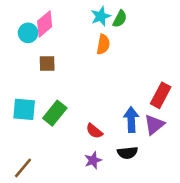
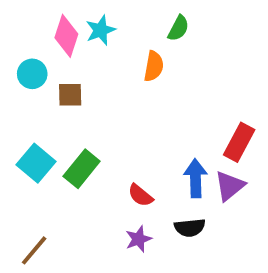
cyan star: (101, 16) -> (101, 30), moved
pink diamond: (45, 24) -> (66, 36), turned -32
cyan circle: (28, 33) -> (32, 74), moved
cyan square: (24, 109) -> (36, 163), turned 35

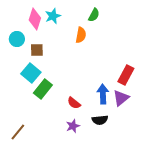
cyan square: (36, 163) -> (31, 73), moved

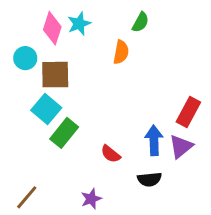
brown square: (37, 50) -> (55, 75), size x1.5
purple star: (73, 126) -> (91, 199), moved

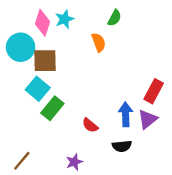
orange semicircle: (121, 52) -> (99, 42), turned -30
cyan circle: (25, 58) -> (21, 47), size x1.5

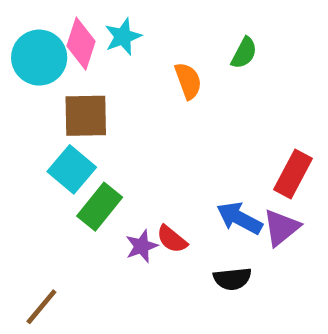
green semicircle: (115, 18) -> (244, 53), moved
cyan circle: (21, 47) -> (39, 58), moved
blue arrow: (126, 114) -> (239, 218), turned -60
purple star: (74, 162) -> (142, 246), moved

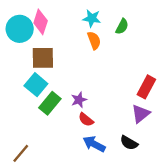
cyan star: (123, 37) -> (92, 18), moved, turned 30
blue arrow: (239, 218) -> (94, 144), moved
purple star: (142, 246) -> (79, 100), moved
black semicircle: (232, 279) -> (129, 143), moved, turned 36

